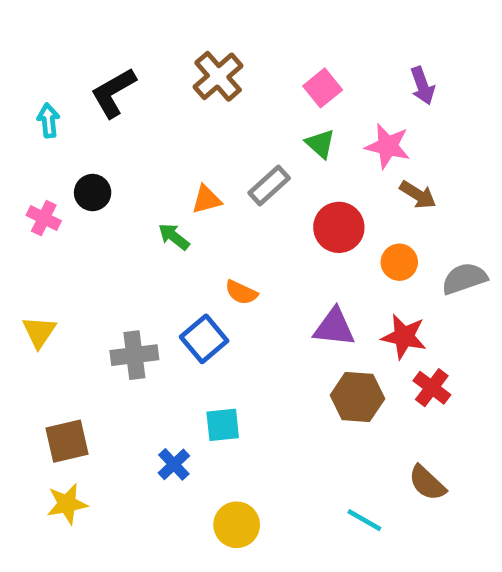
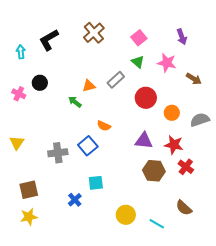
brown arrow: (418, 195) -> (194, 79), moved
yellow circle: (237, 525) -> (126, 215), moved

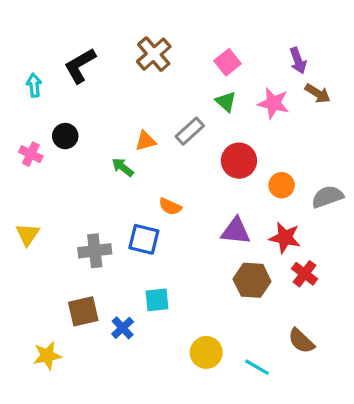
brown arrow: (194, 79) -> (318, 93), moved
blue square: (88, 146) -> (144, 239), turned -36
brown square: (29, 190) -> (83, 311), moved

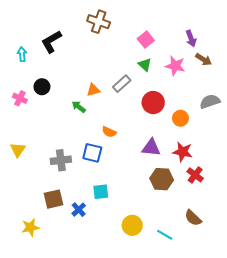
brown cross: (154, 54) -> (99, 22), moved, turned -30
gray semicircle: (327, 197) -> (210, 101), moved

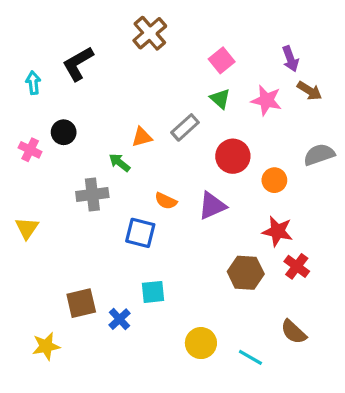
brown cross: (99, 22) -> (150, 33), turned 30
purple triangle: (151, 148) -> (212, 206), moved, turned -30
gray cross: (61, 160) -> (92, 195), moved

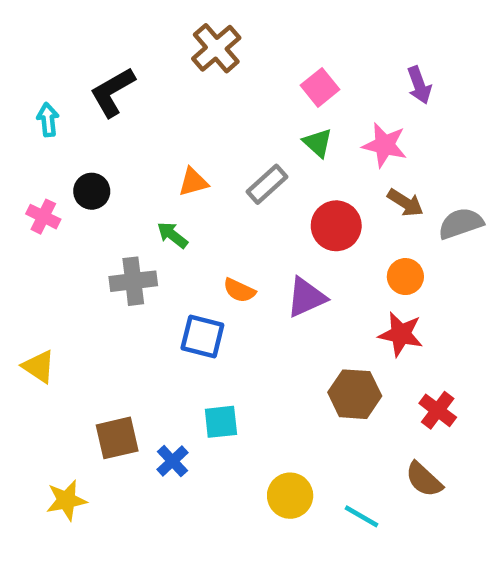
brown arrow: (310, 91) -> (405, 203), moved
orange triangle: (142, 137) -> (193, 182), moved
orange circle: (274, 180) -> (405, 277), moved
yellow triangle: (27, 228) -> (39, 366), moved, turned -30
red cross: (297, 266) -> (438, 410), moved

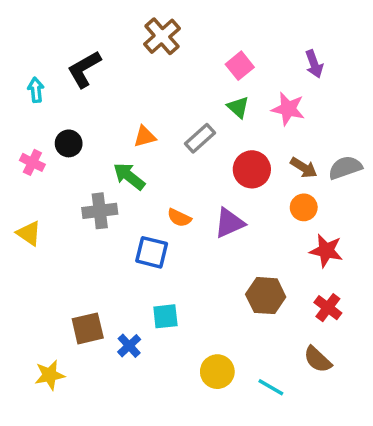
brown arrow: (405, 203) -> (304, 168), moved
green arrow: (172, 235) -> (129, 176), size x1.4
red star: (401, 334) -> (326, 251), moved
yellow triangle: (39, 366) -> (29, 233), moved

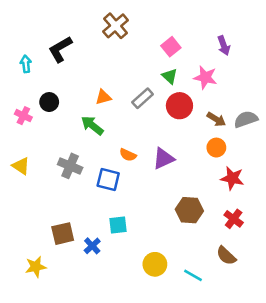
red circle: (252, 169) -> (179, 106), moved
gray cross: (100, 211) -> (70, 166), moved, turned 30

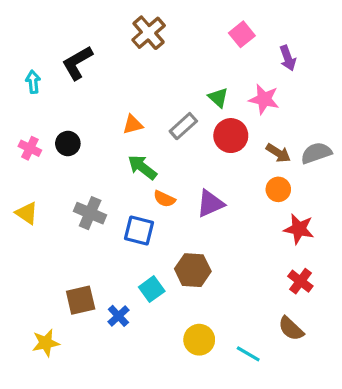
pink square: (171, 47) -> (242, 34), moved
black circle: (49, 102) -> (68, 143), moved
green arrow: (92, 125) -> (142, 167), moved
brown hexagon: (189, 210) -> (193, 270), moved
cyan square: (118, 225) -> (152, 289), turned -30

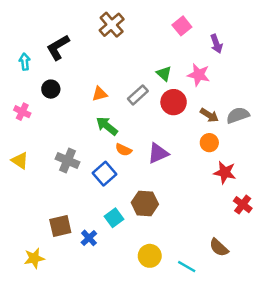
black circle: (68, 143) -> (51, 89), moved
blue square: (139, 231) -> (104, 174), turned 35
red cross: (300, 281) -> (243, 205), moved

